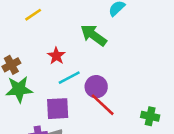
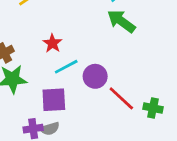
green arrow: (94, 35) -> (121, 21), moved
red line: (103, 105) -> (121, 98), moved

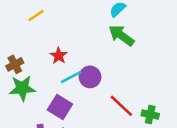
purple circle: (95, 76) -> (90, 77), moved
purple square: (54, 100) -> (60, 107), turned 35

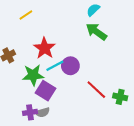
red star: (59, 56) -> (45, 48), size x1.5
green star: (22, 88) -> (33, 75), moved

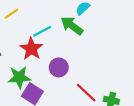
green arrow: (96, 32) -> (72, 26), moved
cyan line: (55, 66) -> (42, 31), moved

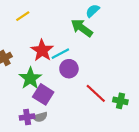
cyan line: (42, 31) -> (60, 54), moved
green star: (19, 77) -> (30, 78), turned -30

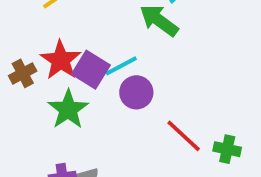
red star: (42, 50) -> (61, 60), moved
purple square: (43, 94) -> (91, 70), moved

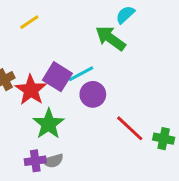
red star: (61, 60) -> (31, 90), moved
green star: (68, 109) -> (49, 124), moved

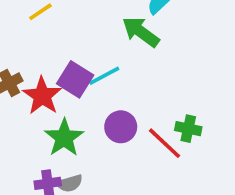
purple circle: (93, 94) -> (121, 127), moved
green cross: (164, 139) -> (188, 129), moved

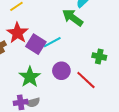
red star: (42, 96) -> (17, 33), moved
green cross: (188, 129) -> (99, 56), moved

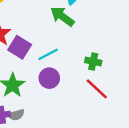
cyan line: (52, 42) -> (48, 54), moved
red line: (86, 80) -> (97, 89), moved

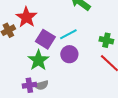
purple square: (20, 47) -> (45, 39), moved

